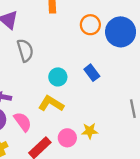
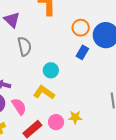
blue rectangle: (92, 73) -> (82, 52), moved, turned 64

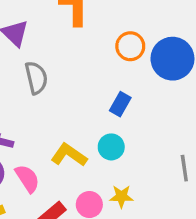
blue rectangle: (82, 52) -> (120, 104), moved
cyan circle: (51, 70) -> (111, 147), moved

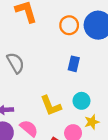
cyan circle: (111, 147) -> (81, 101), moved
yellow L-shape: (69, 155) -> (51, 106), turned -130

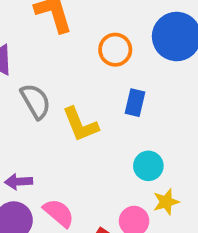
orange circle: (69, 25) -> (115, 50), moved
yellow L-shape: (51, 106) -> (80, 124), moved

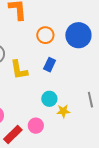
yellow star: (166, 202) -> (63, 111), moved

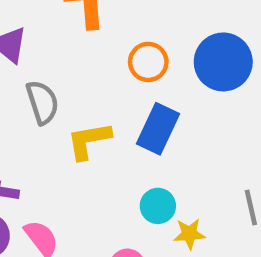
blue rectangle: (50, 65) -> (158, 129), size x1.5
yellow L-shape: (19, 70) -> (89, 141), turned 90

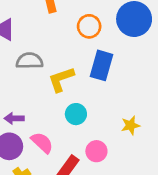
gray semicircle: (42, 102) -> (30, 61), turned -64
cyan circle: (158, 206) -> (76, 114), moved

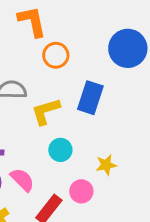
orange circle: (89, 26) -> (56, 55), moved
yellow star: (130, 125) -> (106, 165), moved

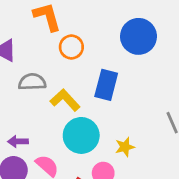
yellow L-shape: (46, 111) -> (65, 100), turned 68
cyan circle: (60, 150) -> (81, 135), size x1.6

